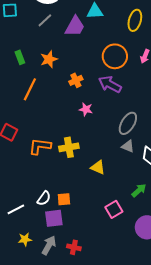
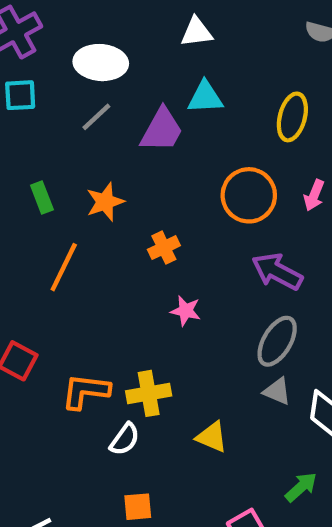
purple arrow: (110, 84) -> (277, 272), moved
white semicircle: (44, 198) -> (125, 439), moved

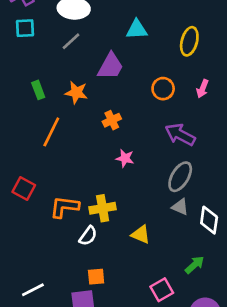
purple trapezoid: (162, 130) -> (110, 66), moved
orange circle: (249, 195) -> (163, 89), size x0.7
orange star: (105, 202) -> (76, 93), turned 30

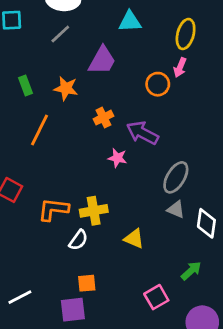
pink arrow: (202, 89) -> (180, 67), moved
purple arrow: (180, 135) -> (142, 133), moved

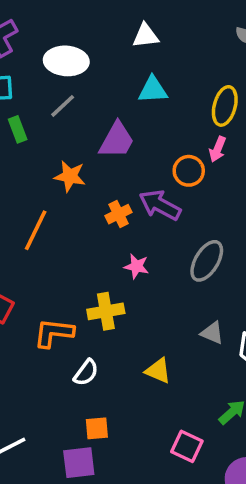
green rectangle: (26, 86) -> (18, 129), moved
purple arrow: (142, 133) -> (160, 205), moved
gray ellipse: (176, 177) -> (207, 261), moved
yellow cross: (94, 211) -> (106, 311), moved
pink square: (156, 297) -> (187, 446), turned -35

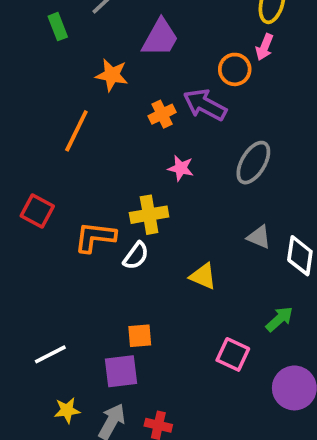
white semicircle: (86, 373) -> (136, 256), moved

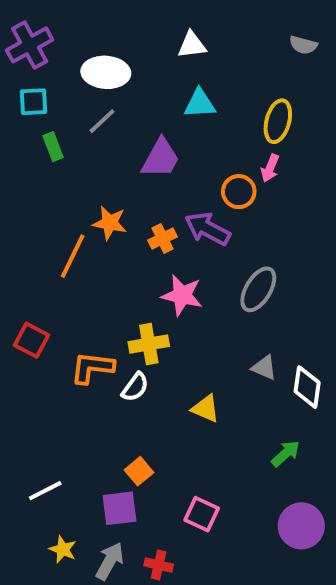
orange star: (112, 75) -> (110, 223), moved
pink star: (181, 168) -> (182, 295), size x1.5
orange square: (140, 336) -> (139, 471), turned -35
pink square: (233, 354) -> (202, 514), moved
yellow star: (67, 410) -> (63, 549), turned 30

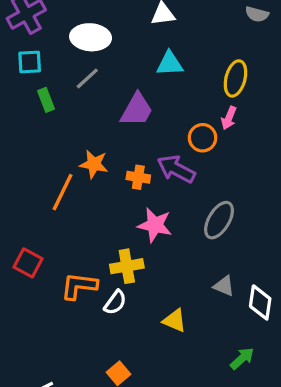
orange cross: (163, 239) -> (138, 177), turned 35

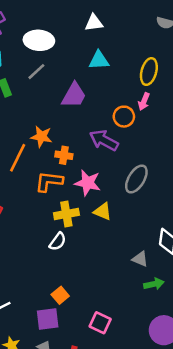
orange cross: (138, 177) -> (64, 155), moved
orange L-shape: (79, 286) -> (49, 182), moved
gray triangle: (224, 286) -> (140, 259), moved
yellow triangle: (175, 321) -> (103, 212), moved
green arrow: (242, 358) -> (154, 284), turned 30

